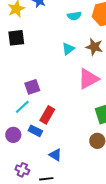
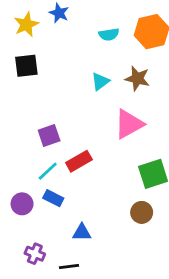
cyan line: (22, 107) -> (48, 171), moved
red rectangle: (47, 115) -> (79, 161), moved, turned 30
blue triangle: (55, 155) -> (82, 232), turned -32

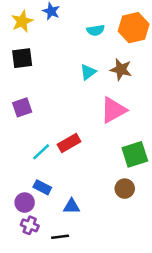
purple square: (49, 136) -> (22, 107), moved
blue rectangle: (53, 198) -> (42, 187), moved
purple circle: (22, 204) -> (25, 203), moved

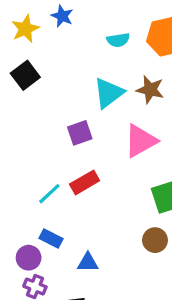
black square: (22, 58) -> (25, 75), turned -30
cyan triangle: (88, 72) -> (109, 93), size x1.5
purple square: (22, 107) -> (80, 133), moved

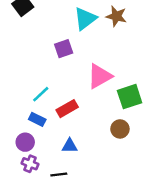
pink triangle: (141, 141) -> (100, 76), moved
red rectangle: (85, 182) -> (67, 109), moved
blue rectangle: (51, 238) -> (37, 119), moved

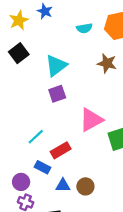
cyan triangle: (85, 19) -> (56, 66), moved
blue rectangle: (37, 119) -> (43, 167), moved
brown circle: (120, 129) -> (85, 186), moved

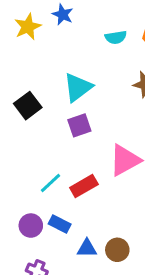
black square: (19, 53) -> (28, 106), moved
red rectangle: (61, 150) -> (84, 186), moved
purple circle: (21, 182) -> (31, 226), moved

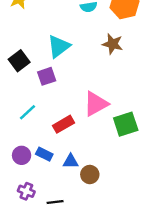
purple square: (79, 125) -> (47, 76), moved
cyan line: (51, 183) -> (28, 112), moved
blue triangle: (87, 248) -> (71, 161), moved

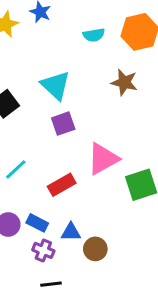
cyan triangle: (59, 46) -> (56, 85), turned -40
purple square: (47, 76) -> (63, 124), moved
purple cross: (26, 191) -> (43, 250), moved

